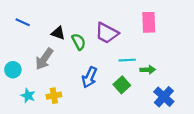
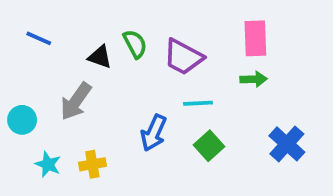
green semicircle: (79, 42) -> (135, 44), moved
cyan line: (127, 60) -> (198, 103), moved
green arrow: (148, 70) -> (254, 79), moved
blue cross: (164, 97) -> (287, 144), moved

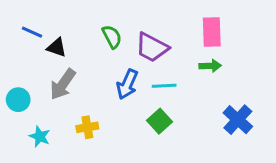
black triangle: (100, 57) -> (57, 47), moved
blue arrow: (154, 133) -> (127, 84), moved
green square: (209, 146) -> (160, 121), moved
yellow cross: (92, 164) -> (87, 127), moved

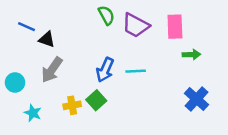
green semicircle: (112, 37) -> (106, 15), moved
purple trapezoid: (152, 47) -> (136, 25), moved
green arrow: (210, 66) -> (191, 55), moved
green square: (160, 121) -> (96, 100), moved

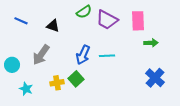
green semicircle: (106, 15) -> (84, 12), turned 84
black triangle: (47, 39) -> (53, 26), moved

